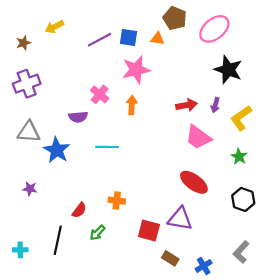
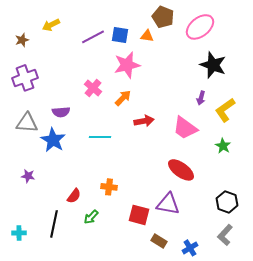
orange arrow: (132, 105) -> (123, 98), turned 42
red arrow: (186, 105) -> (144, 121), moved
purple semicircle: (78, 117) -> (61, 112), moved
black hexagon: (243, 199) -> (227, 202), moved

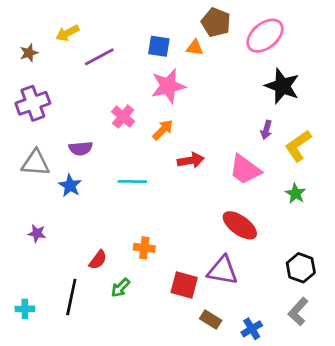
purple line: (93, 37) -> (99, 57), moved
blue star: (53, 140) -> (70, 186), size x0.7

